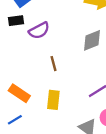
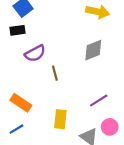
purple semicircle: (39, 31) -> (35, 53), moved
yellow rectangle: (53, 100) -> (60, 119), moved

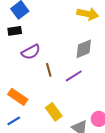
purple line: (99, 101) -> (74, 76), moved
yellow rectangle: (60, 119) -> (54, 112), turned -42

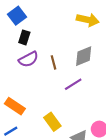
black rectangle: (15, 31) -> (24, 37), moved, turned -64
brown line: (49, 70) -> (53, 62), moved

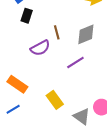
purple semicircle: (28, 59) -> (40, 48), moved
brown line: (53, 62) -> (57, 32), moved

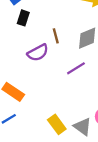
yellow rectangle: (55, 100) -> (57, 124), moved

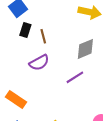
brown line: (56, 36) -> (43, 36), moved

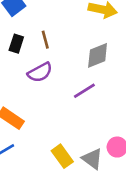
black rectangle: (25, 30) -> (16, 44), moved

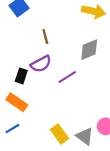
black rectangle: (16, 44) -> (21, 76), moved
purple line: (84, 91) -> (67, 77), moved

